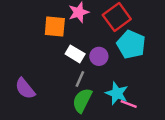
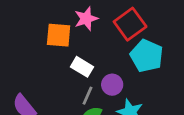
purple circle: (99, 56) -> (112, 85), moved

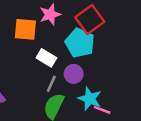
cyan pentagon: (147, 56) -> (80, 43), moved

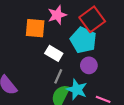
purple circle: (74, 74) -> (89, 65), moved
cyan star: (90, 99) -> (77, 89), moved

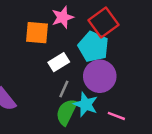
white rectangle: (54, 53) -> (59, 62), turned -63
purple circle: (89, 65) -> (100, 76), size x1.6

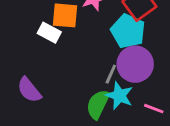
white rectangle: (59, 62) -> (49, 33), moved, turned 60
gray line: (64, 89) -> (111, 74), moved

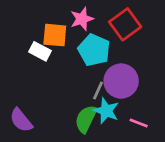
cyan pentagon: (128, 31) -> (94, 50), moved
purple semicircle: (29, 90) -> (21, 120), moved

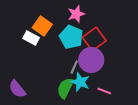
pink star: (82, 19) -> (76, 14), moved
red square: (125, 24) -> (94, 39), moved
orange square: (55, 35) -> (42, 26), turned 30

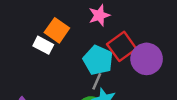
cyan pentagon: (71, 37) -> (98, 60), moved
purple circle: (91, 60) -> (147, 59), moved

